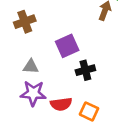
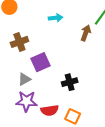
purple square: (67, 46) -> (41, 62), moved
gray triangle: (31, 67) -> (24, 79), turned -32

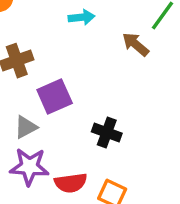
brown arrow: (86, 33) -> (136, 44), turned -70
black cross: (70, 82) -> (107, 132), turned 35

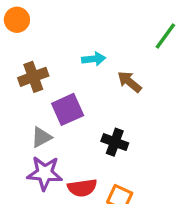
cyan arrow: (82, 17) -> (94, 59), moved
brown arrow: (136, 44) -> (129, 82), moved

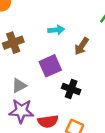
brown arrow: (129, 82) -> (82, 46), turned -96
purple square: (68, 109) -> (50, 66), moved

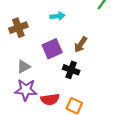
brown arrow: (82, 46) -> (81, 45), moved

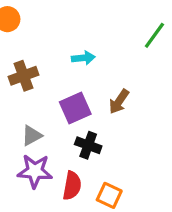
black cross: (71, 70) -> (88, 145), moved
red semicircle: (50, 99) -> (72, 186), turned -72

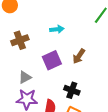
black cross: (88, 145) -> (72, 90), moved

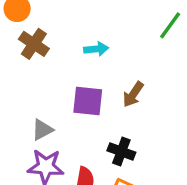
brown cross: (20, 40) -> (34, 44), moved, turned -36
purple square: (52, 60) -> (88, 101), turned 30

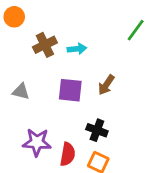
brown cross: (34, 44) -> (45, 45), moved, turned 30
gray triangle: (42, 130) -> (21, 92), moved, turned 42

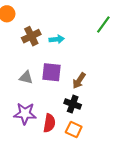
brown arrow: (106, 85) -> (79, 81), moved
gray triangle: (21, 92) -> (26, 77), moved

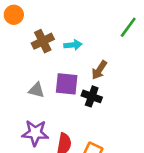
brown arrow: (79, 81) -> (99, 70), moved
black cross: (73, 104) -> (92, 96), moved

